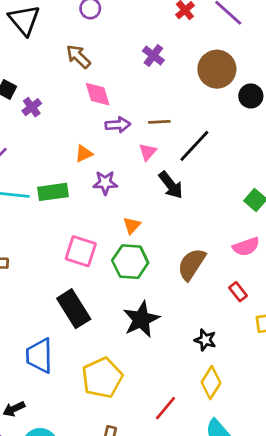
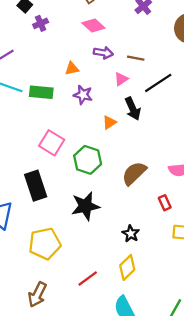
pink diamond: (98, 94) -> (93, 26), turned -45
orange triangle: (132, 225) -> (109, 122), moved

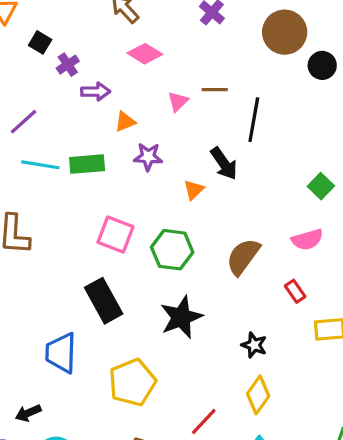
purple arrow: (103, 53) -> (96, 91), moved
pink triangle: (121, 79) -> (178, 101), moved
black line: (158, 83) -> (254, 120), turned -36

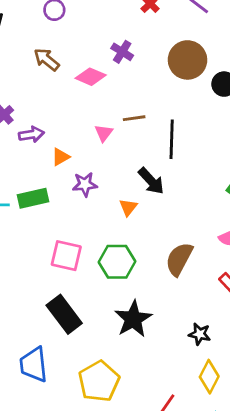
pink diamond: (145, 54) -> (91, 77), moved

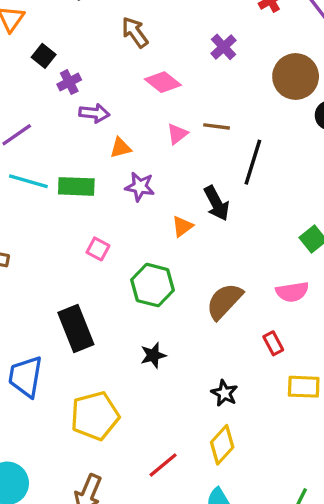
pink diamond: (91, 77) -> (163, 82), moved
pink square: (66, 256) -> (98, 249), moved, size x0.6
black star: (133, 319) -> (153, 355), size x0.6

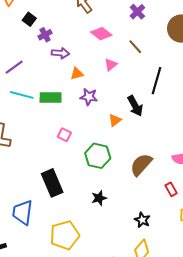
brown line: (217, 126) -> (135, 47), moved, turned 42

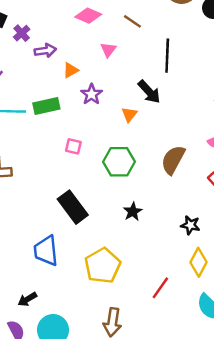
purple star: (89, 97) -> (92, 94), turned -30

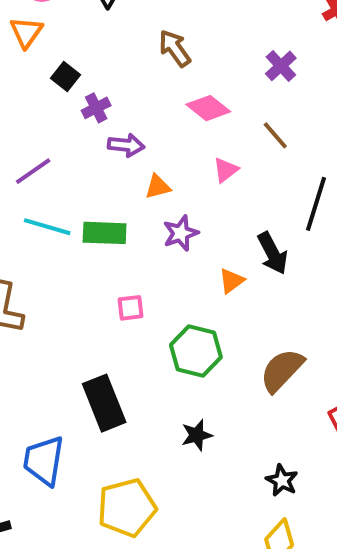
pink square: (73, 146) -> (130, 308), turned -35

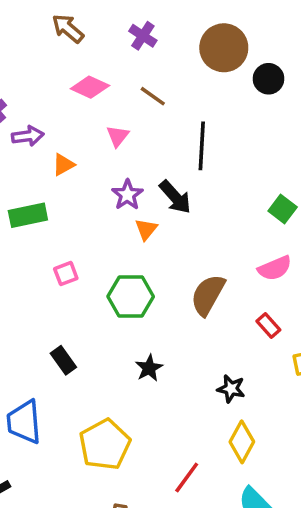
brown arrow: (175, 48) -> (68, 28), moved
purple star: (181, 233) -> (127, 195), moved
black rectangle: (104, 403) -> (63, 360), size x0.6

